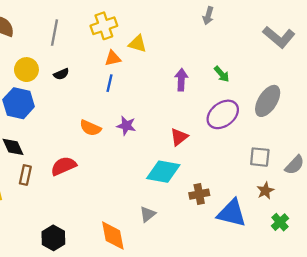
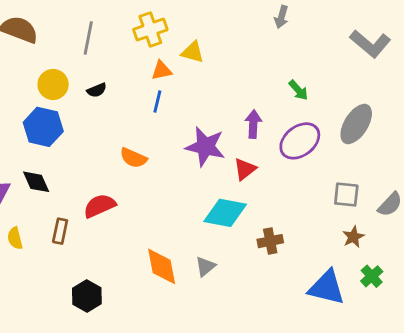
purple arrow: (181, 80) -> (253, 124), moved
purple star: (126, 126) -> (205, 147), moved, size x1.6
brown rectangle: (25, 175) -> (60, 231), moved
blue triangle: (232, 213) -> (327, 288), moved
orange diamond: (113, 236) -> (162, 266), moved

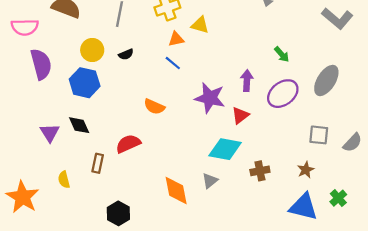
blue line: (157, 101) -> (173, 63), turned -63
brown star: (353, 237) -> (306, 170), moved
yellow semicircle: (15, 238) -> (64, 180), moved
gray triangle: (205, 266) -> (210, 181), moved

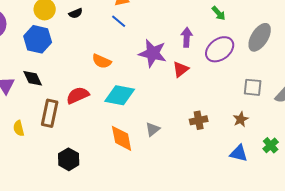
cyan diamond: (225, 149) -> (120, 95), moved
brown rectangle: (98, 163) -> (50, 113), size x1.5
blue triangle: (303, 207) -> (239, 153), size x0.7

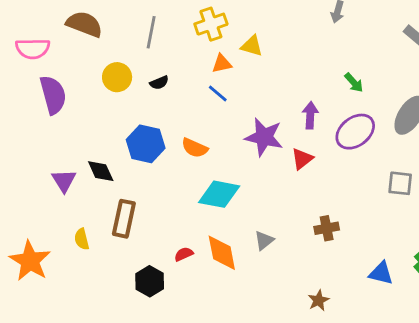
blue hexagon: (38, 39) -> (146, 144), moved
red semicircle: (78, 95) -> (184, 254), moved, size x0.6
brown star: (241, 119) -> (318, 300), moved

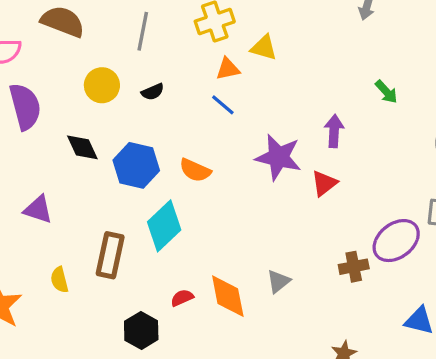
purple ellipse: (355, 132) -> (396, 241), moved
black diamond: (101, 171) -> (82, 147), moved
purple triangle: (64, 181) -> (38, 209), turned -40
cyan diamond: (219, 194) -> (164, 226), moved, turned -54

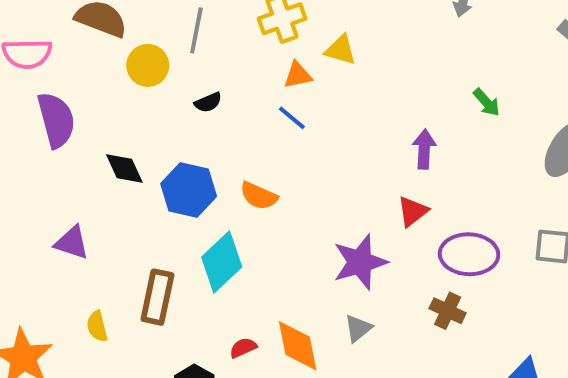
yellow circle: (102, 85) -> (148, 65), moved
purple star: (278, 157) -> (360, 262), moved, turned -30
purple ellipse: (396, 241) -> (469, 254), moved, turned 39
brown cross: (354, 267) -> (448, 311), turned 36

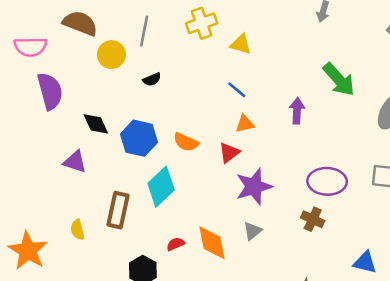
orange triangle: (298, 75) -> (245, 124), moved
green arrow: (487, 102) -> (339, 79), size x1.8
blue line: (292, 118) -> (237, 90), moved
red triangle: (413, 211) -> (229, 153), moved
purple triangle: (72, 243) -> (75, 162), moved

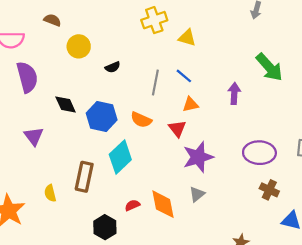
brown semicircle: (80, 23) -> (52, 20), size x0.6
gray line: (144, 31) -> (155, 83), moved
red triangle: (229, 153) -> (177, 129), turned -30
purple triangle: (75, 162) -> (34, 136), moved, turned 35
brown cross: (313, 219) -> (269, 190), moved

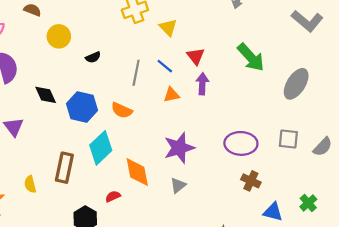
yellow triangle: (187, 38) -> (168, 28), turned 30
purple arrow: (234, 93) -> (202, 84), moved
red triangle: (177, 129) -> (196, 56), moved
orange diamond: (163, 204) -> (137, 172), moved

